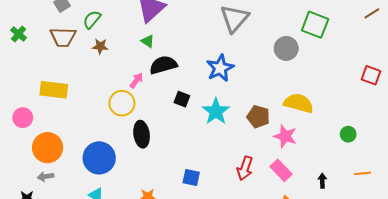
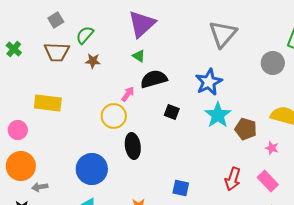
cyan star: (216, 111) -> (218, 115), moved
pink star: (285, 136) -> (272, 148), size x0.6
orange circle: (48, 148) -> (21, 166), moved

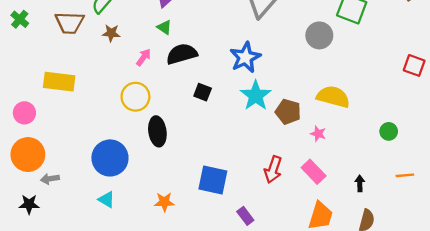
pink arrow: (128, 94) -> (144, 57), moved
blue square: (181, 188) -> (213, 180), size x1.5

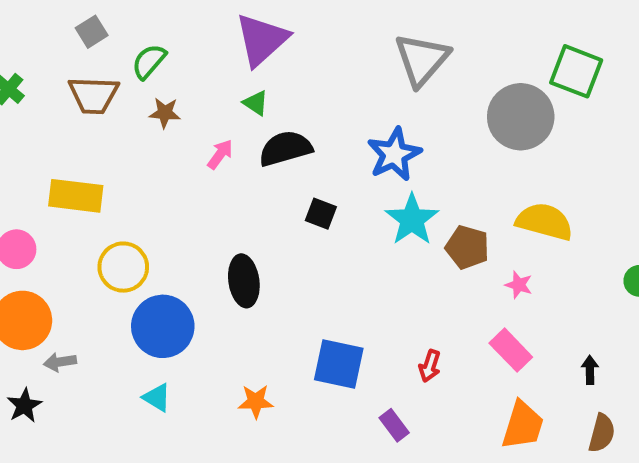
gray circle: (319, 35) -> (521, 117), size x1.4
yellow circle: (135, 97) -> (123, 267), moved
red arrow: (273, 170) -> (430, 366), moved, size x0.7
black star: (29, 204) -> (24, 405), turned -30

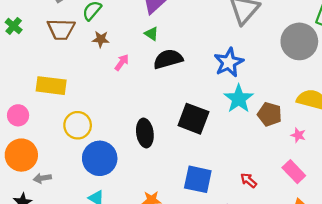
pink arrow: (220, 154) -> (122, 62), moved
black square: (321, 214) -> (193, 119), moved, size x1.8
red arrow: (430, 366) -> (249, 180), turned 112

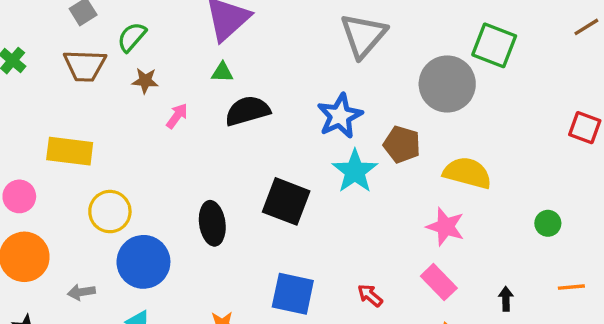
green triangle: (152, 34) -> (222, 72), turned -32
brown pentagon: (270, 114) -> (402, 144), moved
pink star: (298, 135) -> (446, 227), size x1.6
gray arrow: (42, 178) -> (81, 292), moved

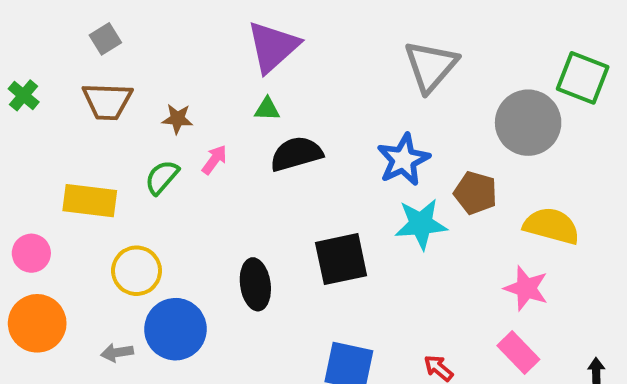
green semicircle: (132, 37) -> (162, 177), moved
cyan star: (355, 171) -> (421, 224), turned 30
black square: (286, 201) -> (341, 259), turned -33
gray arrow: (81, 292) -> (117, 353), moved

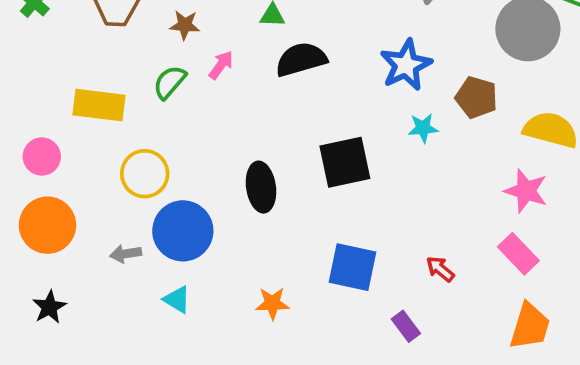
cyan star: (421, 224) -> (423, 128), size x0.6

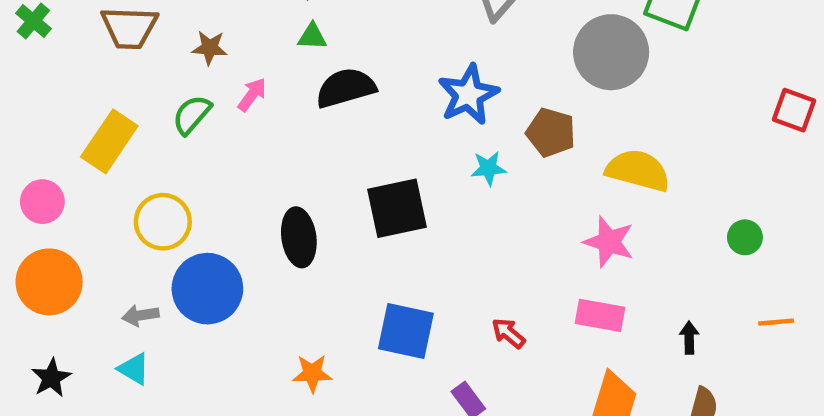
yellow rectangle: (99, 105) -> (109, 141), turned -63
pink rectangle: (518, 254) -> (600, 315), turned -36
cyan triangle: (177, 300) -> (134, 369), moved

